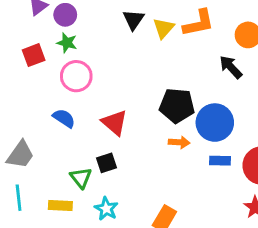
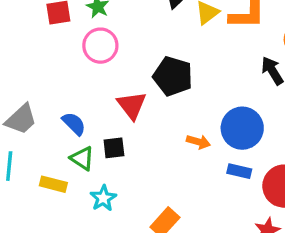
black pentagon: (177, 106) -> (173, 76), moved
blue semicircle: (64, 118) -> (74, 124), moved
green triangle: (81, 178) -> (82, 158), turned -30

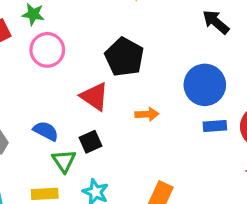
black pentagon: (173, 76) -> (124, 57), turned 30
orange arrow: (198, 142) -> (147, 114), moved
green triangle: (82, 158) -> (64, 161), turned 40

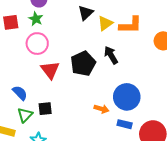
black arrow: (216, 22) -> (111, 55), moved
red triangle: (95, 97) -> (50, 70), moved
orange arrow: (147, 114) -> (101, 109), moved

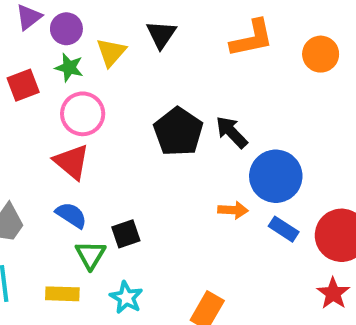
yellow triangle: (105, 23) -> (111, 52), moved
black arrow: (111, 55) -> (232, 132), moved
red triangle: (50, 70) -> (72, 162), moved
blue rectangle: (125, 124) -> (284, 229), turned 32

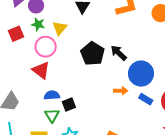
yellow triangle: (111, 52) -> (60, 28), moved
blue semicircle: (71, 215) -> (52, 95), moved, turned -35

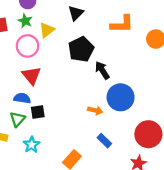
black pentagon: (93, 54) -> (81, 49), moved
red triangle: (41, 70) -> (31, 76), moved
blue rectangle: (146, 99) -> (104, 141), moved

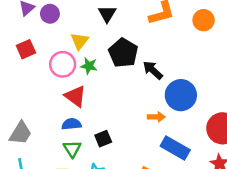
green star: (25, 21) -> (89, 66), moved
black square: (38, 112) -> (103, 139), moved
blue rectangle: (104, 141) -> (175, 148), size x1.6

